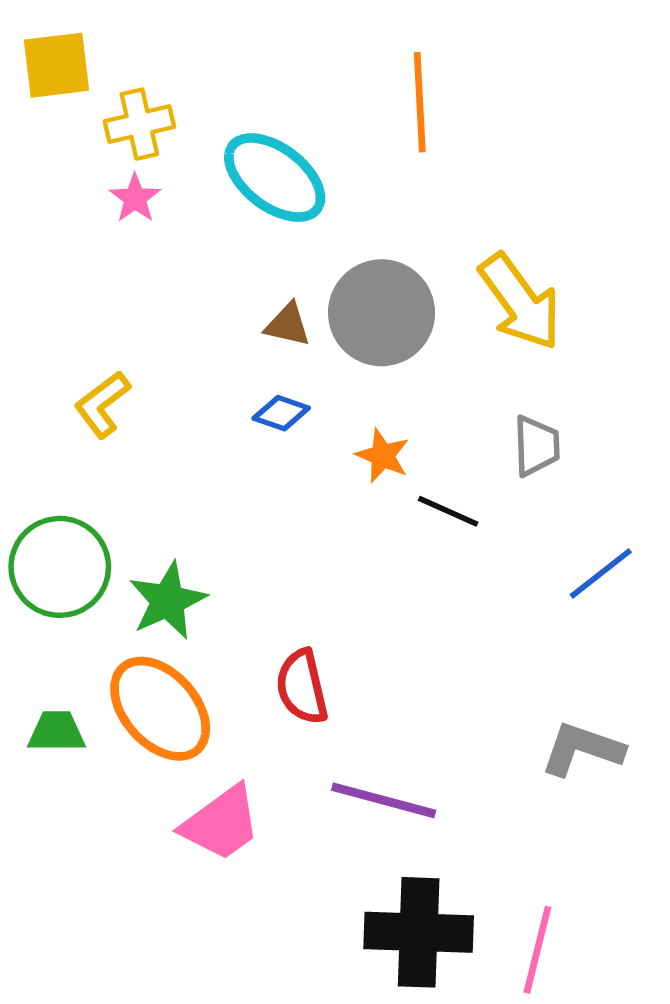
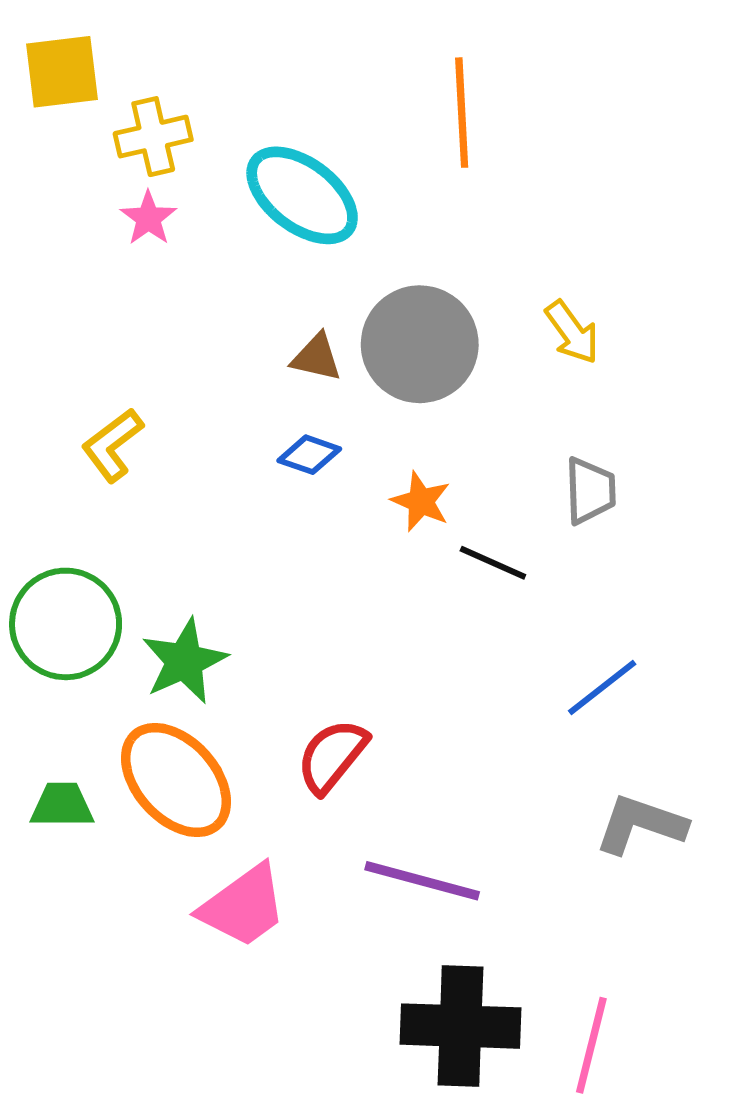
yellow arrow: (520, 302) -> (572, 332), size x0.6
blue line: (601, 573) -> (602, 688), moved
red semicircle: (302, 687) -> (332, 756), turned 52

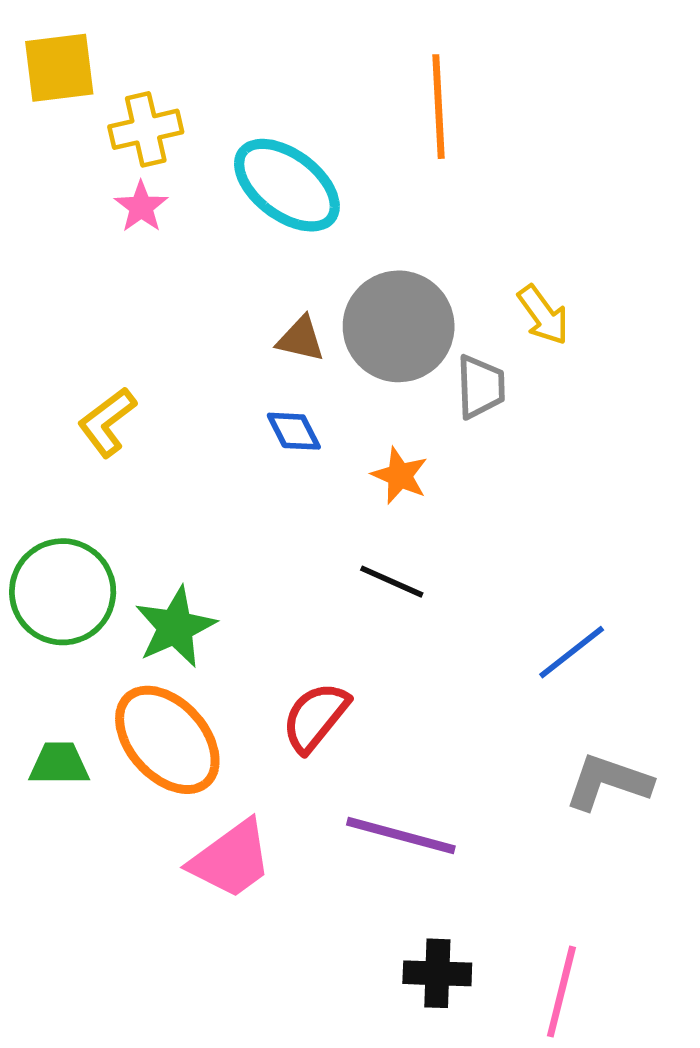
blue diamond: (309, 455) -> (294, 431), turned 44
gray trapezoid: (590, 491) -> (481, 387), moved
black line: (493, 563) -> (392, 582), moved
black cross: (461, 1026) -> (437, 973), size x0.6

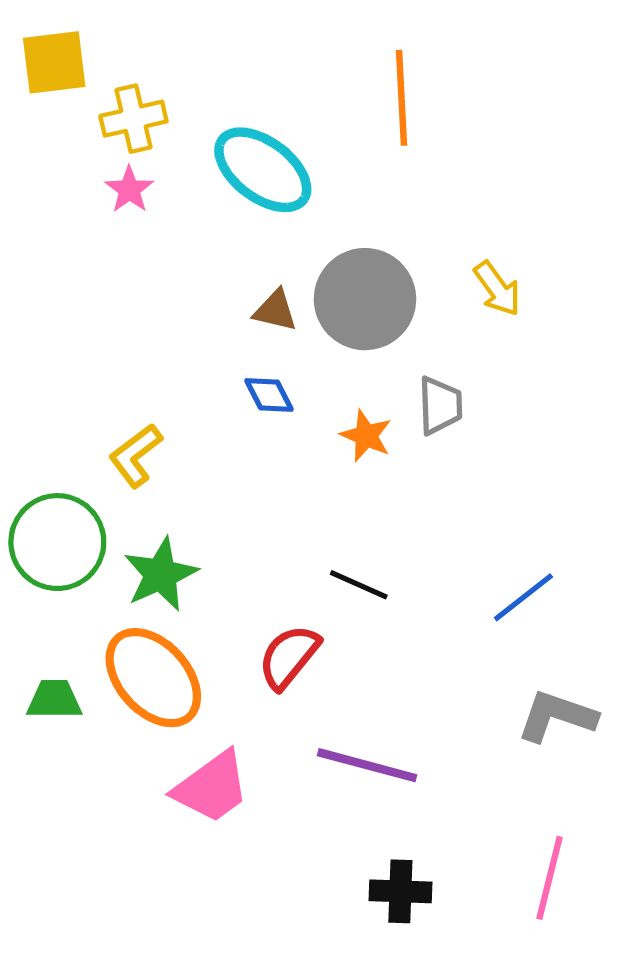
gray trapezoid: (481, 387) -> (440, 405), moved
yellow L-shape: (107, 422) -> (136, 455), moved
black line: (392, 582) -> (359, 585), moved
pink line: (561, 992) -> (550, 878), moved

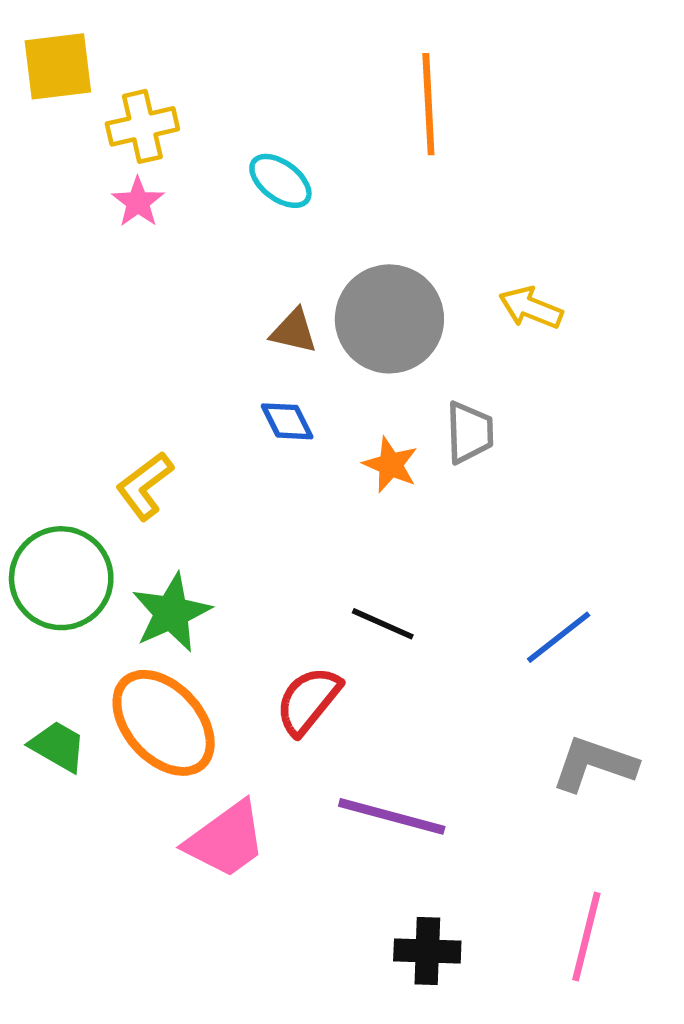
cyan ellipse: (263, 170) -> (280, 181), size x0.6
yellow arrow: (497, 289) -> (531, 308), turned 148
green trapezoid: (54, 700) -> (58, 746), turned 30

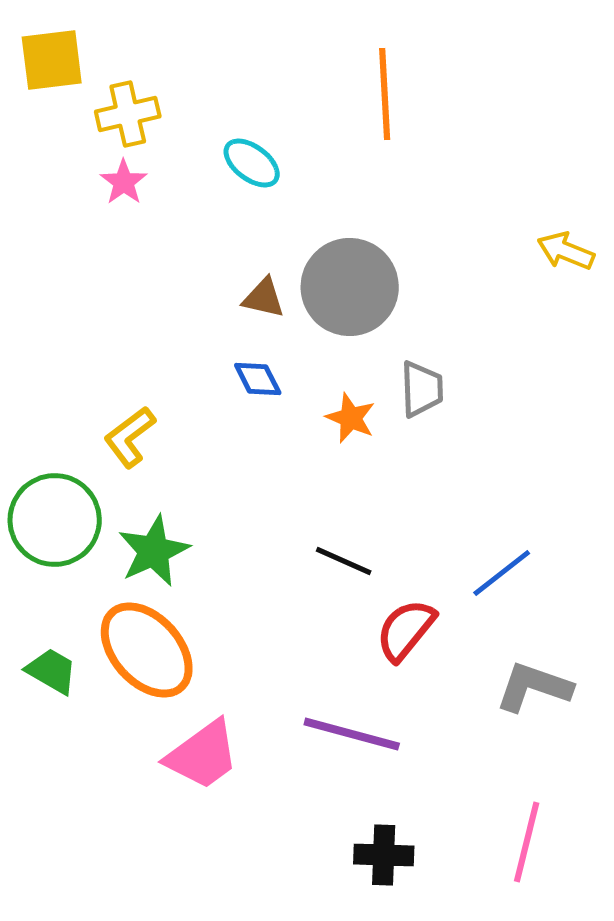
yellow arrow: (531, 308) -> (566, 251), moved
red semicircle: (308, 701) -> (406, 630), moved

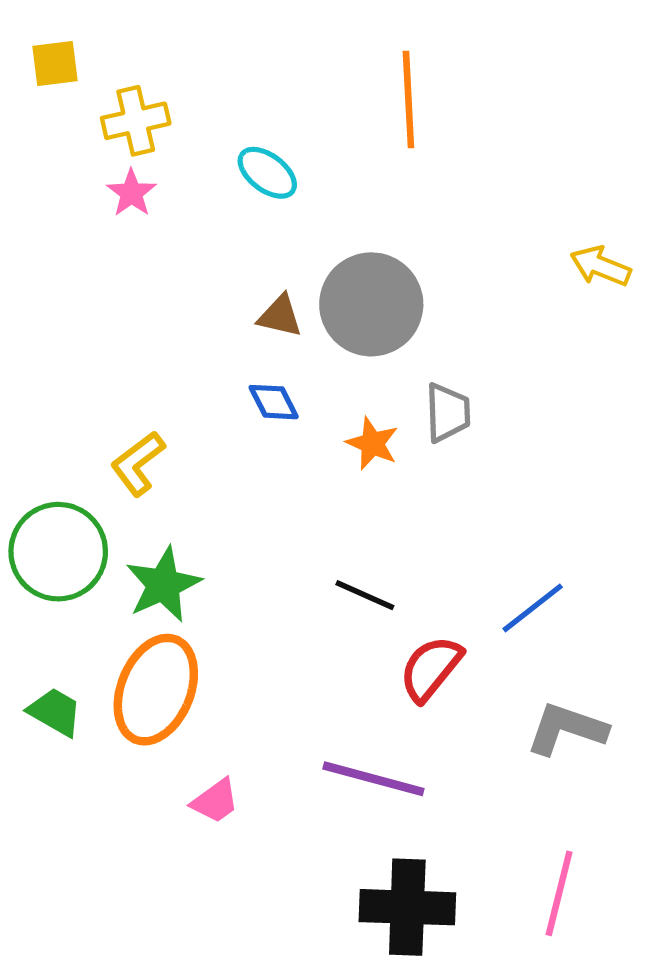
yellow square: (52, 60) -> (55, 63), size x0.7
orange ellipse: (147, 650) -> (156, 690), turned 64
pink trapezoid: (203, 755) -> (215, 801), size x0.6
black cross: (384, 855) -> (407, 907), size x1.5

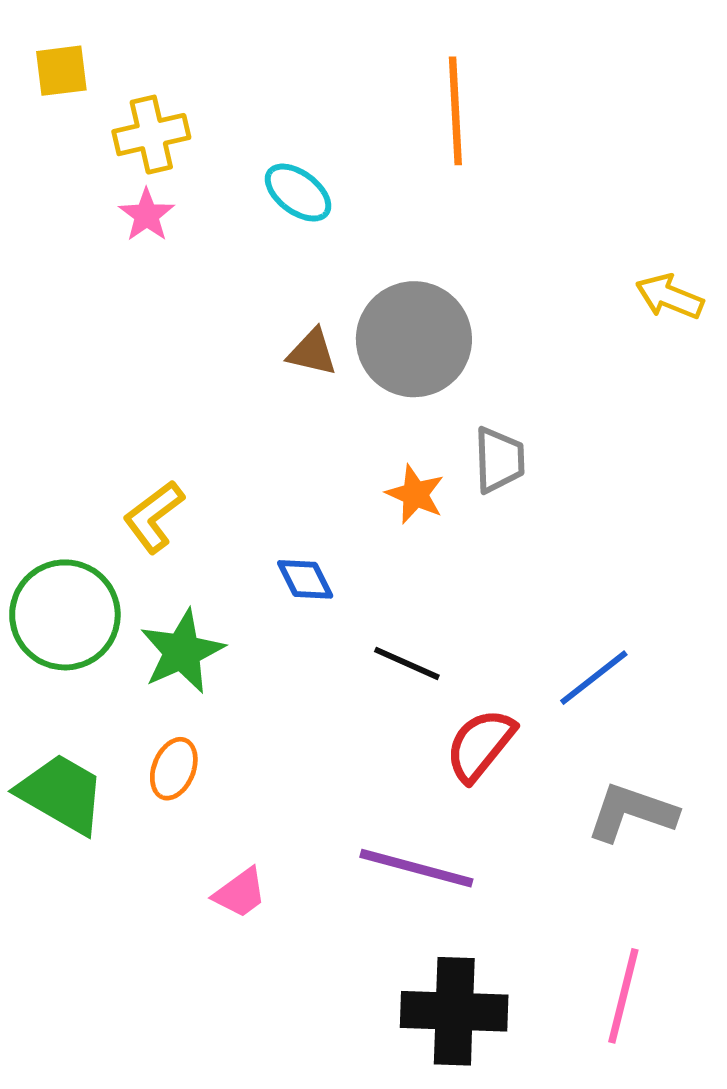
blue diamond: (274, 402) -> (305, 579), moved
orange ellipse: (156, 690) -> (174, 769), size x0.5
green trapezoid: (55, 712) -> (61, 794), size x1.5

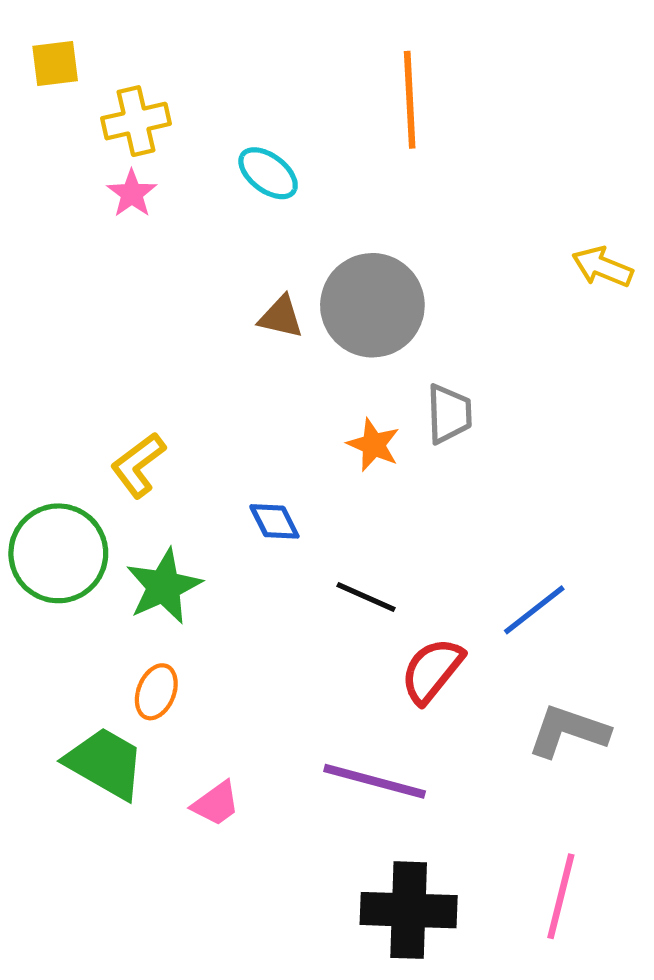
green trapezoid: (61, 794) -> (105, 763), moved

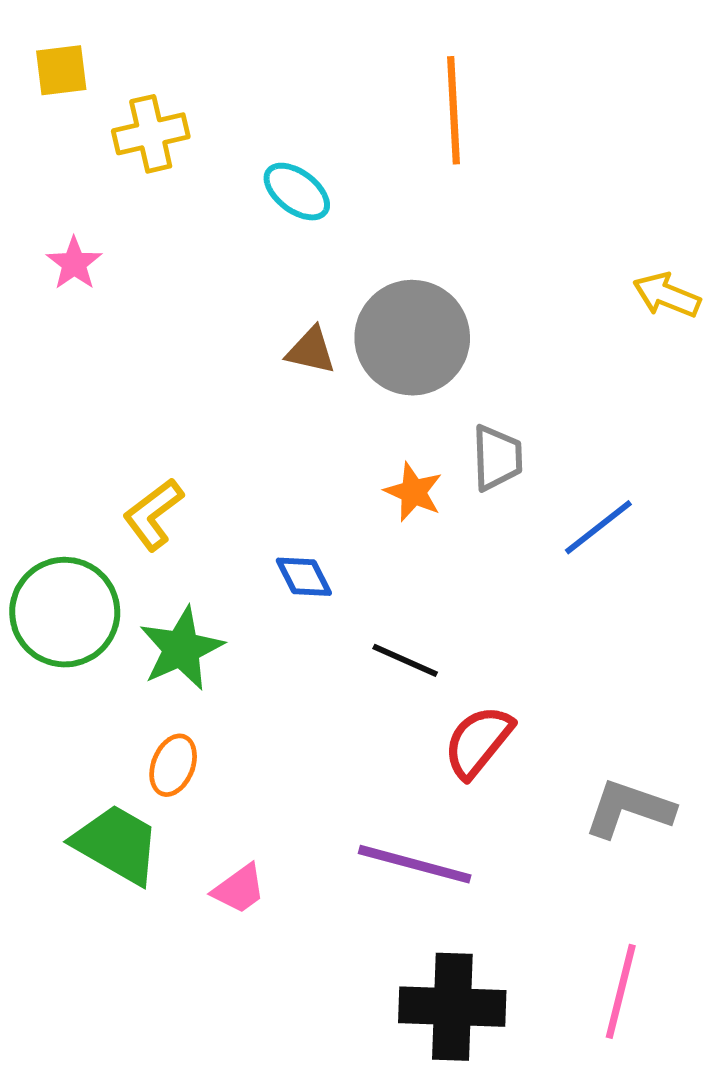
pink star: (132, 193) -> (74, 263), moved
blue line: (534, 610) -> (598, 527), moved

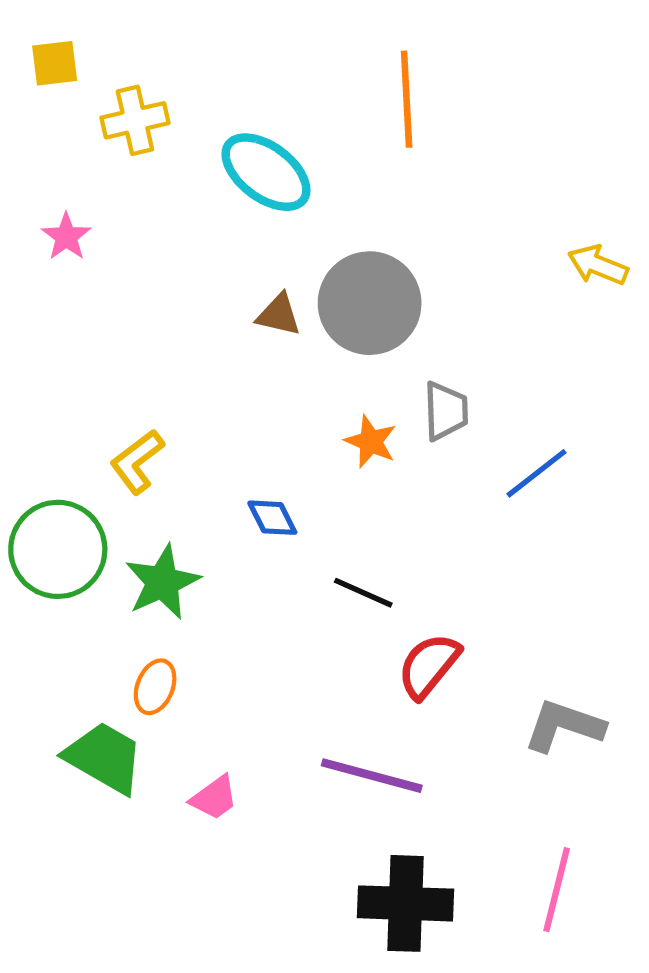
cyan ellipse: (297, 192) -> (266, 172), size x1.5

